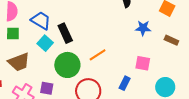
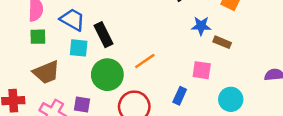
brown rectangle: (171, 40) -> (222, 42), moved
cyan square: (45, 43) -> (79, 48), turned -35

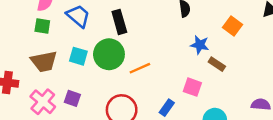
black rectangle: (103, 35) -> (119, 22), moved
cyan square: (79, 48) -> (78, 56), moved
green circle: (107, 75) -> (109, 54), moved

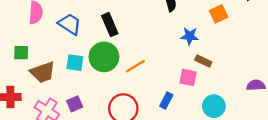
green square: (42, 26) -> (21, 53), moved
orange square: (232, 26) -> (219, 14), turned 36
brown rectangle: (217, 64) -> (203, 61), moved
purple square: (72, 98) -> (75, 104), turned -35

